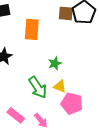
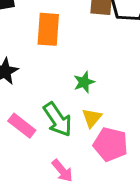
yellow triangle: (60, 86) -> (92, 118), turned 48
pink rectangle: (16, 115) -> (22, 126), moved

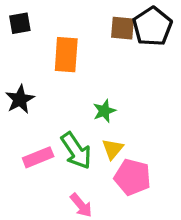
pink rectangle: (22, 126) -> (38, 157), turned -60

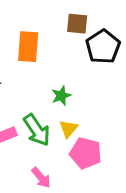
black pentagon: (152, 26) -> (103, 47), moved

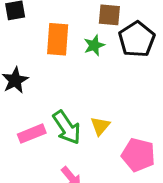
green star: (61, 96) -> (94, 45), moved
pink pentagon: (86, 153) -> (138, 155), moved

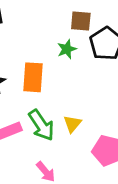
orange rectangle: (58, 39) -> (33, 77), moved

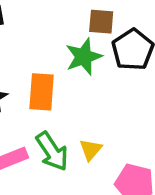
green star: (67, 49) -> (84, 57), size x1.5

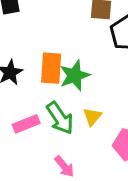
green star: (84, 57) -> (75, 75), moved

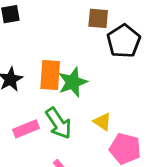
yellow triangle: (92, 117) -> (102, 122), moved, turned -36

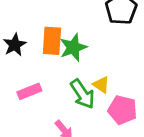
green arrow: (59, 123) -> (83, 94), moved

